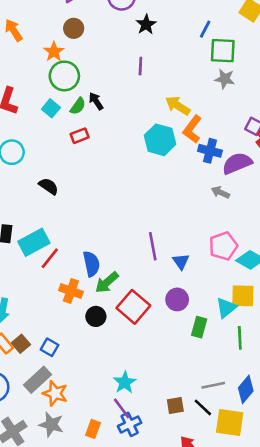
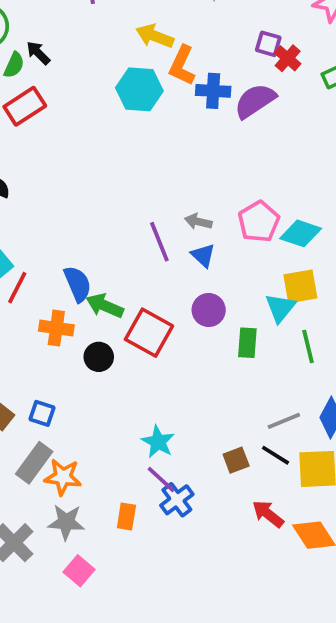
red rectangle: (80, 136) -> (25, 106), size x1.5
gray arrow: (220, 192) -> (198, 222), moved
green arrow: (107, 282) -> (105, 306), turned 75

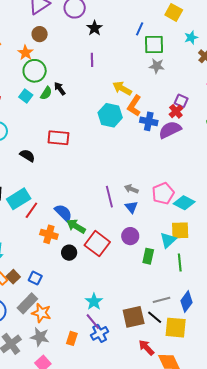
red cross: (288, 58) -> (176, 111), moved
red rectangle: (25, 106) -> (58, 138), moved, turned 30
blue semicircle: (78, 284) -> (63, 213), turned -30
brown square: (236, 460) -> (134, 317), size x1.6

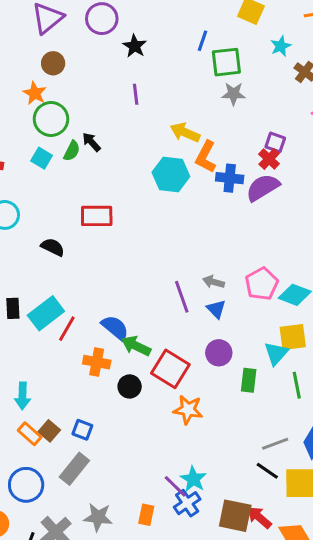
cyan star: (94, 302) -> (193, 479), moved
orange star: (41, 313) -> (188, 410), moved
brown square: (134, 317) -> (235, 516), moved, turned 30

